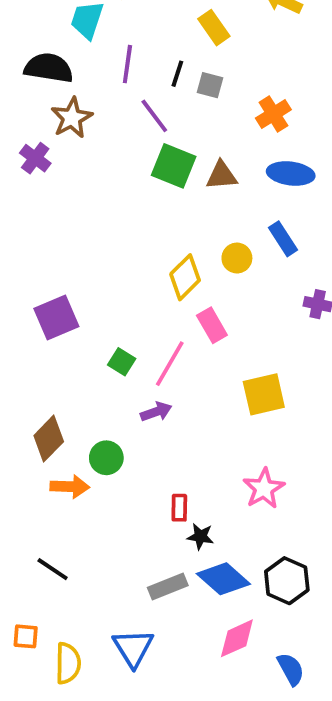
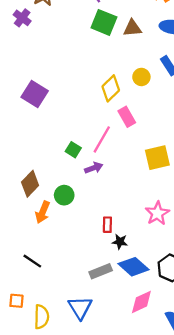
purple square: (56, 318) -> (35, 94), moved, turned -35
green square: (122, 362) -> (73, 150), moved
orange arrow: (70, 487) -> (43, 212), turned 110

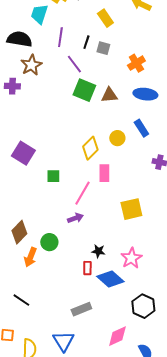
purple cross: (22, 18) -> (12, 86), turned -35
pink rectangle: (127, 117) -> (104, 173), turned 30
green square: (73, 150) -> (53, 176), moved, turned -32
black star: (120, 242) -> (98, 251), moved
blue diamond: (133, 267) -> (110, 279), moved

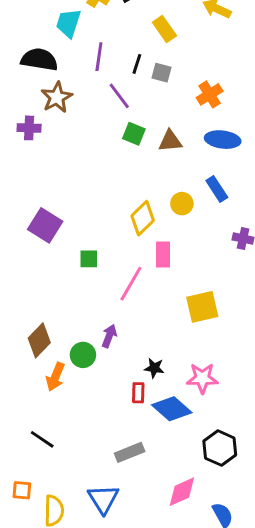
green square: (84, 90) -> (134, 134), size x0.7
purple arrow: (75, 218) -> (109, 336), moved, turned -49
pink star: (131, 258) -> (202, 378), turned 30

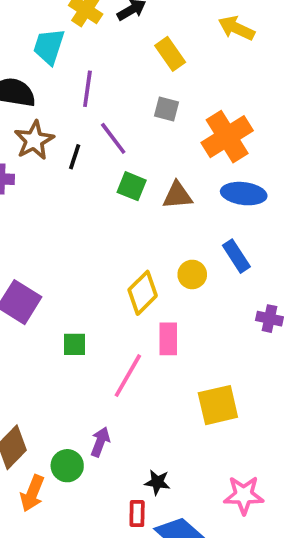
black line: (137, 64) -> (75, 157), moved
orange cross: (210, 94) -> (227, 137), size x1.5
pink star: (202, 378) -> (244, 495), moved

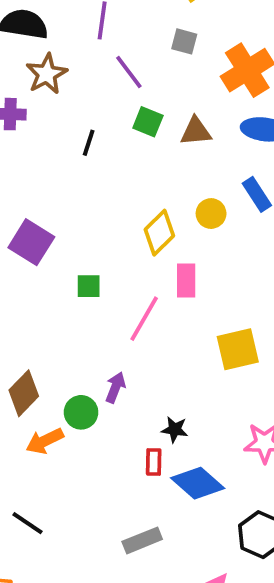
black line: (75, 157) -> (89, 143), moved
orange arrow: (32, 493) -> (45, 441), turned 42

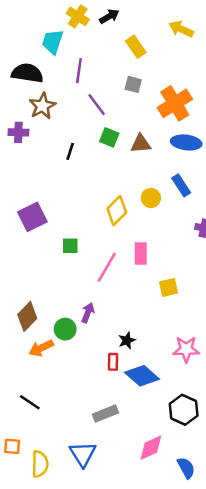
purple square: (31, 242) -> (32, 217), turned 32
pink rectangle: (186, 280) -> (141, 253), moved
yellow square: (238, 349) -> (169, 287), size x0.7
black star: (175, 430) -> (127, 340), turned -30

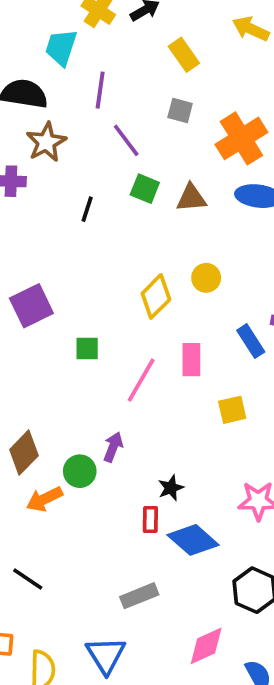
blue rectangle: (181, 185) -> (251, 341), moved

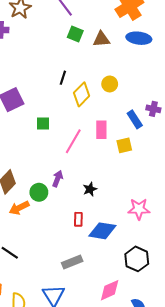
black line: (87, 209) -> (63, 78), moved
yellow square: (232, 410) -> (124, 145), moved
black star: (171, 488) -> (90, 189), moved
blue diamond: (193, 540) -> (102, 231), turned -32

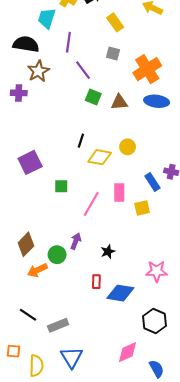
yellow diamond: (82, 94) -> (100, 157), turned 55
gray rectangle: (72, 262) -> (58, 325), moved

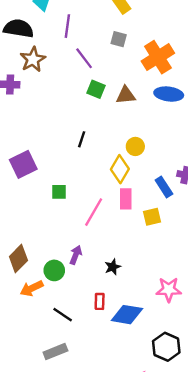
yellow diamond: (100, 157) -> (120, 169), moved, turned -70
black line: (28, 315) -> (63, 315), moved

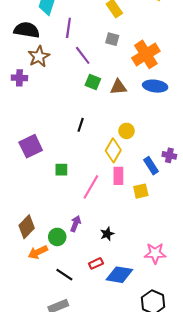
red rectangle: (100, 301) -> (96, 263), turned 64

